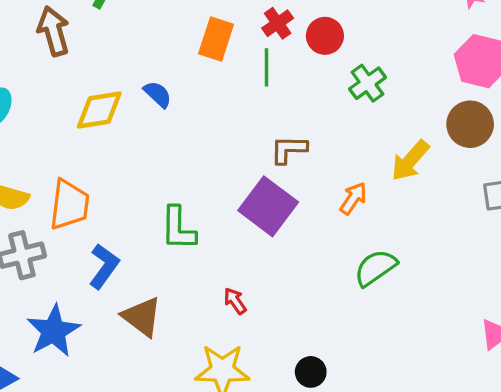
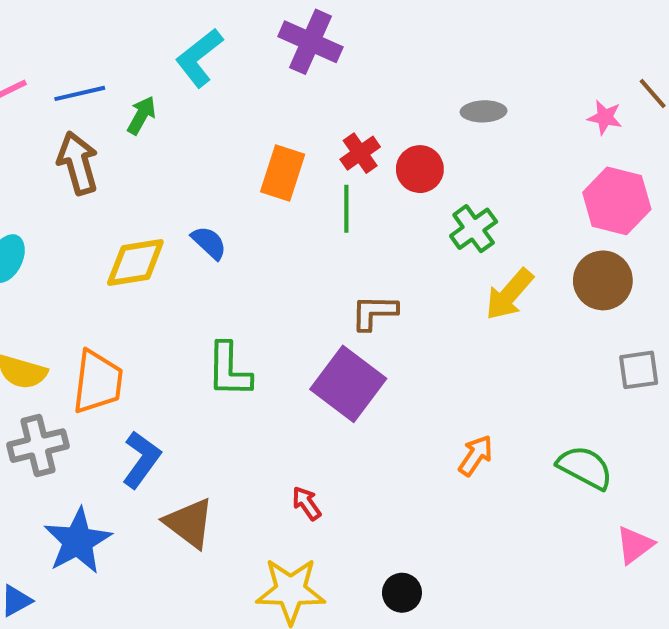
yellow arrow: (410, 160) -> (509, 294), moved
orange arrow: (353, 198) -> (476, 455), moved
green L-shape: (178, 228) -> (229, 370), moved
green semicircle: (375, 268) -> (585, 467), moved, turned 63

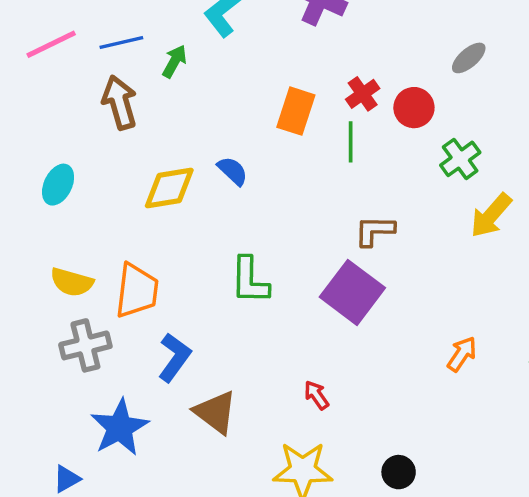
gray ellipse: (484, 111) -> (469, 58), turned -39

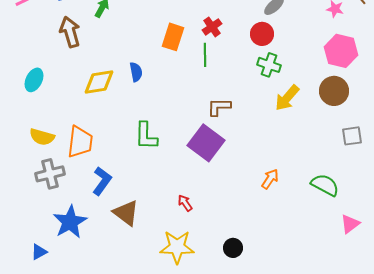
red circle: (414, 108) -> (262, 34), moved
green cross: (460, 159) -> (269, 65), turned -35
blue semicircle: (233, 171) -> (136, 72), turned 36

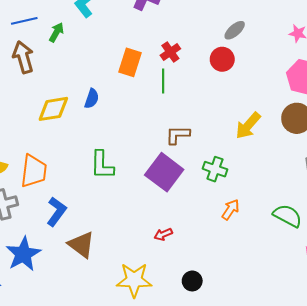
green cross: (269, 65) -> (215, 169), moved
blue semicircle: (136, 72) -> (92, 99), turned 30
red arrow: (185, 203) -> (163, 234), moved, turned -78

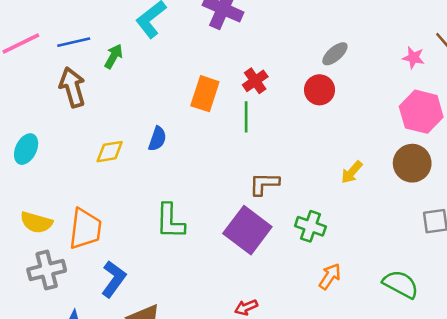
yellow diamond: (53, 109) -> (110, 152), size x0.7
yellow arrow: (248, 126) -> (352, 172), size x0.7

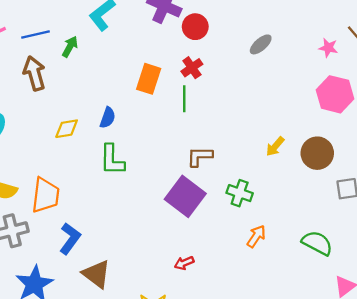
red circle: (320, 90) -> (195, 27), moved
brown circle: (412, 163) -> (317, 153), moved
green L-shape: (170, 221) -> (112, 160), moved

